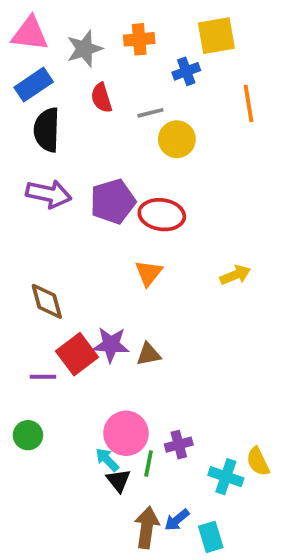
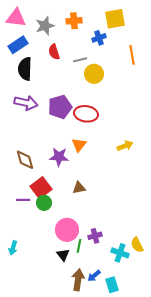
purple star: (111, 345) -> (59, 157), moved
green circle: (28, 435) -> (44, 203), moved
cyan arrow: (107, 460) -> (13, 248), moved, turned -120

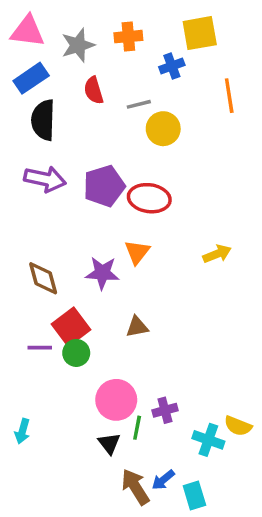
yellow semicircle: (137, 245) -> (238, 426), turned -42
brown arrow: (78, 280) -> (135, 487), turned -40

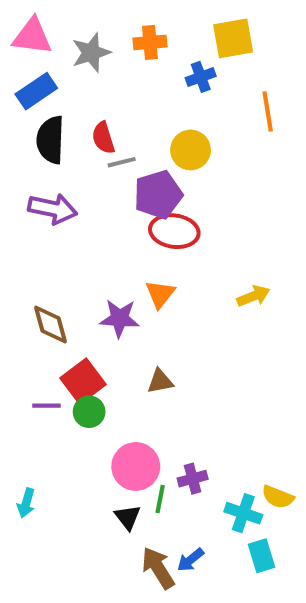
red semicircle: (94, 90) -> (103, 138), moved
gray line: (139, 104) -> (122, 162), moved
purple pentagon: (104, 186) -> (158, 195), moved
cyan rectangle: (194, 496) -> (262, 556), moved

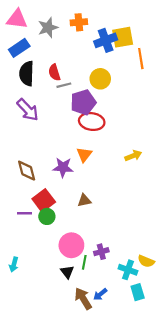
yellow square: (233, 38) -> (123, 37), moved
blue cross: (201, 77) -> (106, 40), size x1.5
purple arrow: (53, 209) -> (28, 110), turned 35

